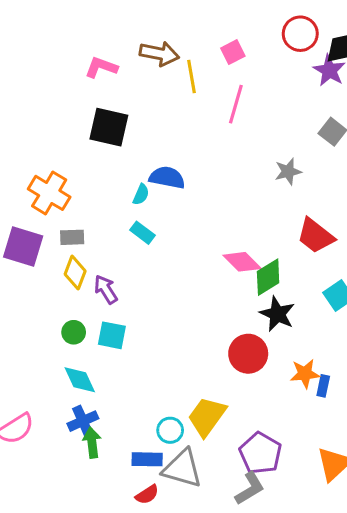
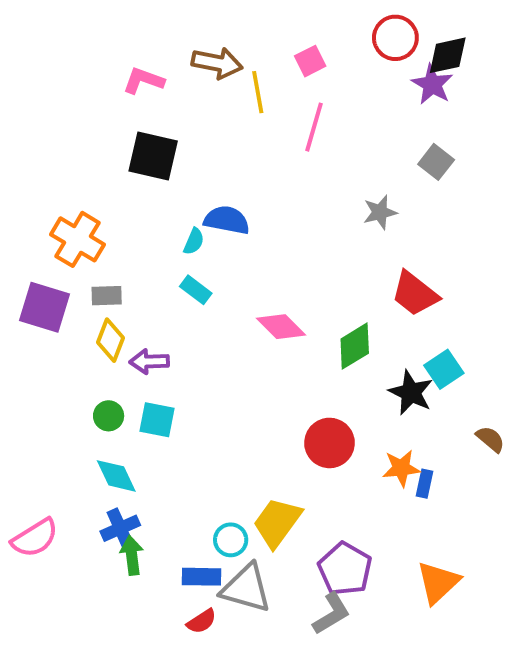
pink diamond: (242, 262) -> (281, 327), moved
purple arrow: (106, 289) -> (149, 362), turned -60
black star: (277, 314) -> (411, 393), moved

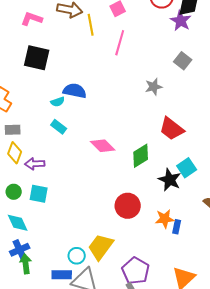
cyan semicircle: (194, 241) -> (58, 102), turned 48

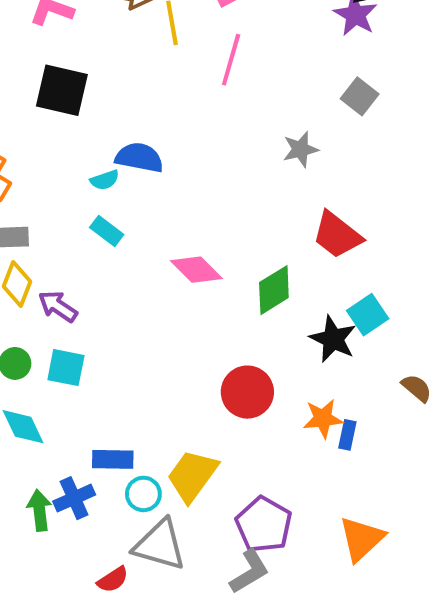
purple arrow: (35, 164) -> (58, 306), turned 36
blue cross: (20, 250) -> (74, 498), moved
blue rectangle: (62, 275) -> (113, 459), moved

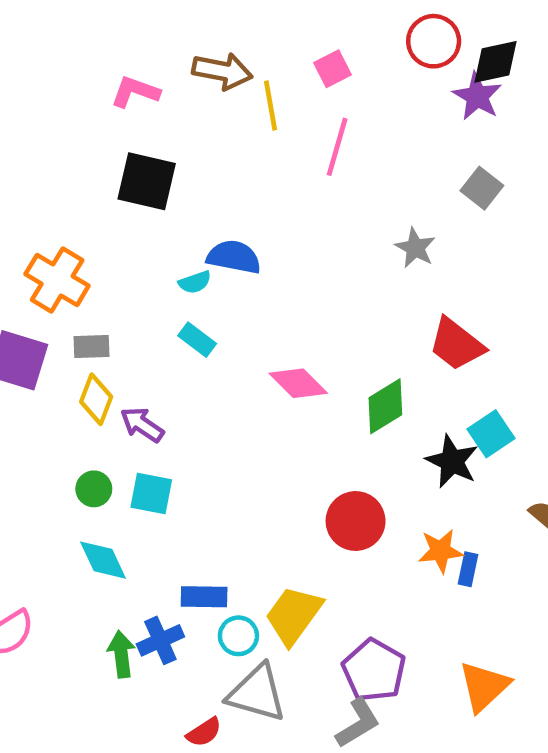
gray star: (300, 149) -> (415, 248), turned -30

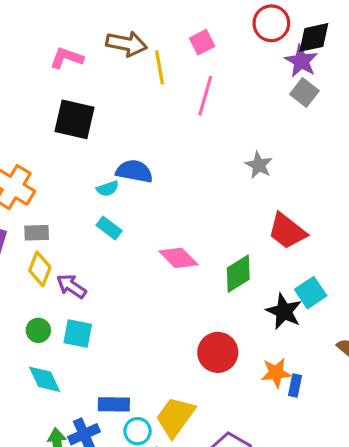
gray square: (482, 188) -> (304, 93), moved

